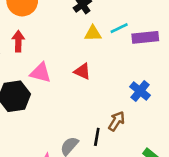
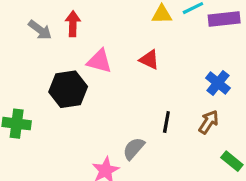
brown arrow: (116, 121) -> (209, 122), moved
black line: (97, 137) -> (166, 122), moved

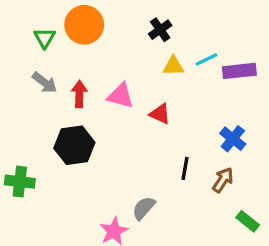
red arrow: (73, 24) -> (79, 94), moved
pink triangle: (99, 61) -> (121, 96), moved
black line: (166, 122) -> (185, 168), moved

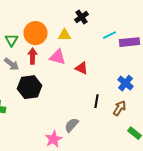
orange circle: (84, 25) -> (36, 33), moved
green triangle: (45, 38) -> (12, 40), moved
yellow triangle: (173, 66) -> (64, 35), moved
gray arrow: (45, 83) -> (12, 64), moved

